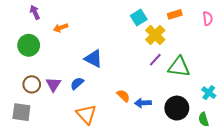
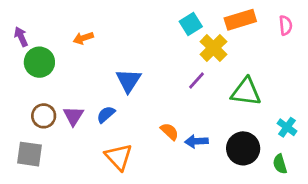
purple arrow: (35, 12) -> (21, 37), moved
orange rectangle: (175, 14) -> (240, 20), size x1.5
blue triangle: (93, 59) -> (129, 81), turned 36
purple line: (155, 60) -> (196, 81), moved

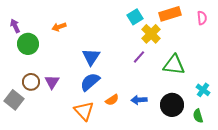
blue semicircle: (106, 114) -> (90, 82), moved, size x1.5
orange semicircle: (170, 131) -> (112, 100), moved, turned 104
gray square: (30, 154) -> (14, 100), moved, turned 30

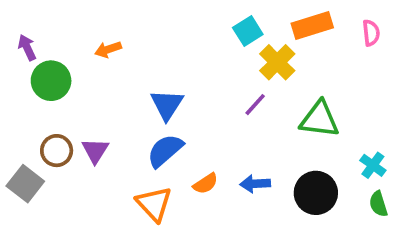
green semicircle: (198, 116) -> (378, 204), moved

